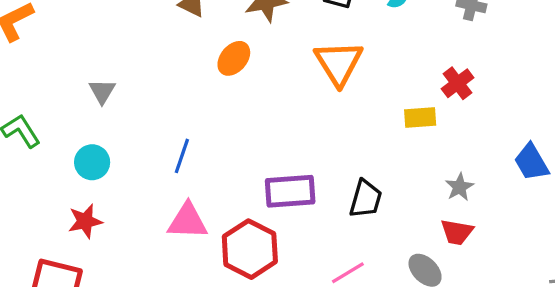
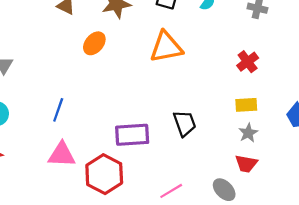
orange triangle: (339, 63) -> (166, 47), turned 51
yellow rectangle: (420, 117) -> (246, 105), moved
black trapezoid: (366, 199) -> (185, 123), moved, turned -36

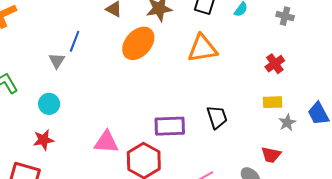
orange ellipse: (94, 43) -> (138, 43), size x1.6
blue line: (58, 110) -> (75, 41), moved
gray star: (248, 133) -> (287, 123), moved

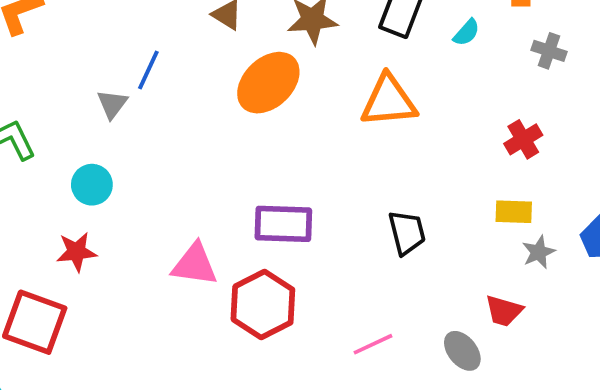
purple rectangle: (170, 126) -> (283, 224), moved

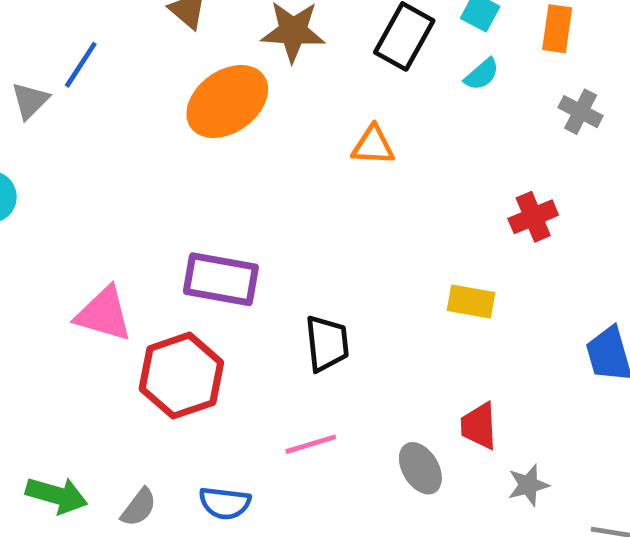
orange triangle: (389, 101) -> (373, 145), size x0.6
yellow rectangle: (514, 212) -> (471, 302), moved
black trapezoid: (407, 233) -> (327, 343), moved
gray star: (539, 252) -> (528, 485), moved
red trapezoid: (504, 311) -> (479, 426), turned 63

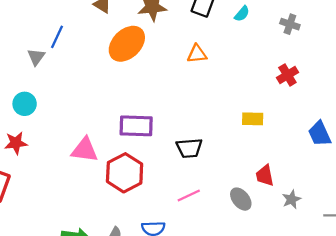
red cross: (533, 217) -> (287, 75), moved
black trapezoid: (327, 343) -> (189, 148), turned 100

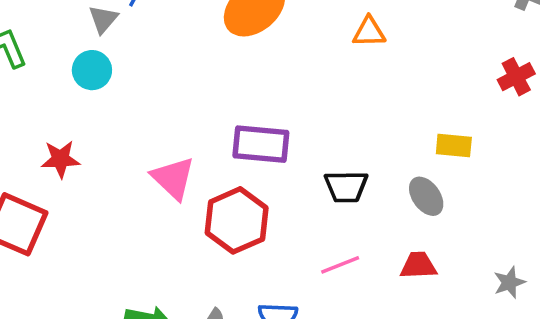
cyan circle: (25, 104) -> (92, 70), moved
pink triangle: (85, 150) -> (173, 178), turned 32
red trapezoid: (265, 176) -> (418, 265), moved, turned 95
gray ellipse: (241, 199) -> (426, 196), moved

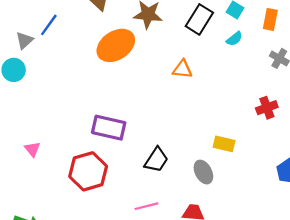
pink triangle: (173, 178) -> (32, 149), moved, size x0.6
black trapezoid: (346, 187) -> (156, 160), turned -64

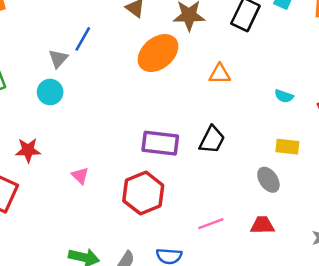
cyan semicircle: (234, 39) -> (284, 96), moved, turned 63
orange triangle: (182, 69) -> (220, 74), moved
black trapezoid: (156, 160) -> (212, 140), moved

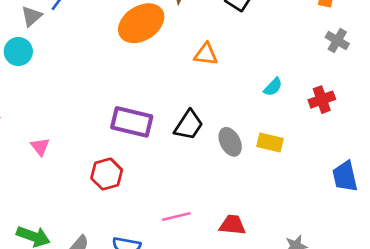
cyan semicircle: (284, 96) -> (273, 87), turned -72
gray ellipse: (268, 180) -> (230, 142), moved
red hexagon: (143, 193) -> (107, 174), size x0.7

